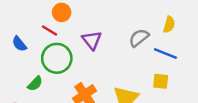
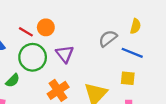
orange circle: (62, 12) -> (46, 27), moved
purple triangle: (92, 40) -> (65, 54), moved

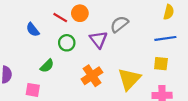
gray semicircle: (108, 38) -> (119, 24), moved
blue line: (132, 53) -> (165, 38), turned -30
green circle: (33, 57) -> (67, 43), size x0.6

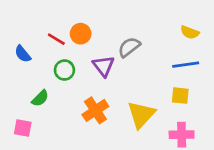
yellow semicircle: (169, 12) -> (190, 32), turned 96

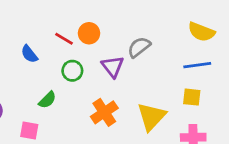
yellow semicircle: (190, 32) -> (201, 32), size x1.4

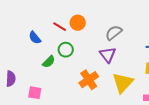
purple triangle: (113, 67) -> (108, 55), moved
green semicircle: (47, 100) -> (49, 62), moved

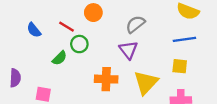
red line: (60, 27) -> (67, 27), moved
blue semicircle: (35, 38) -> (34, 30), moved
orange cross: (89, 80) -> (106, 79), turned 36

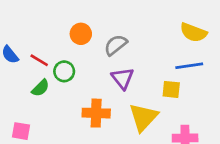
gray semicircle: (135, 24) -> (116, 45), moved
red line: (67, 27) -> (39, 60), moved
yellow square: (180, 66) -> (171, 89), moved

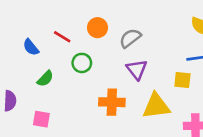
red line: (39, 60) -> (62, 37), moved
green semicircle: (41, 88) -> (45, 79), moved
yellow triangle: (143, 117) -> (156, 106), turned 40

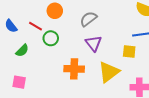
orange circle: (97, 28) -> (55, 11), moved
red line: (62, 37) -> (35, 26), moved
yellow triangle: (156, 106) -> (109, 72), turned -30

